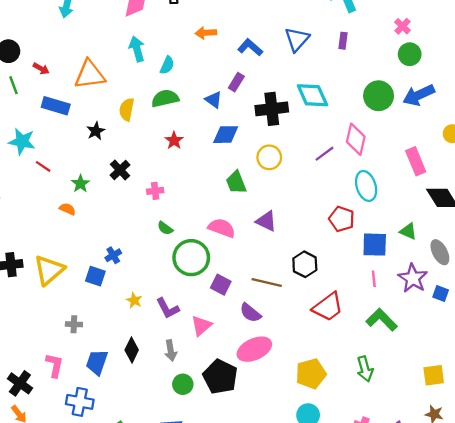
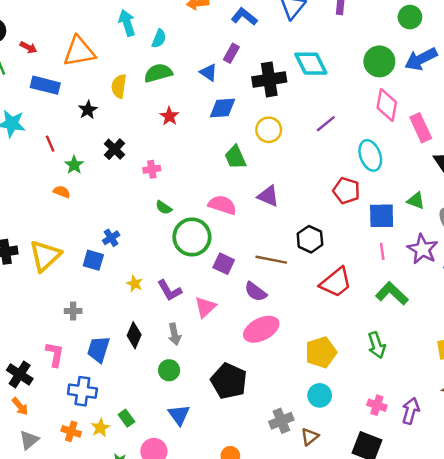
pink diamond: (356, 139) -> (387, 105), moved
red line: (43, 166) -> (50, 144), moved, turned 35
black pentagon: (220, 377) -> (229, 381), moved
green circle: (183, 384) -> (169, 370), moved

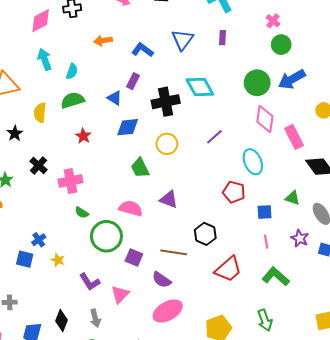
pink cross: (152, 169) -> (70, 181), size x1.6
blue square: (382, 216) -> (264, 212), size x0.7
purple star: (422, 249) -> (300, 238), size x0.7
yellow star: (135, 284) -> (58, 260), moved

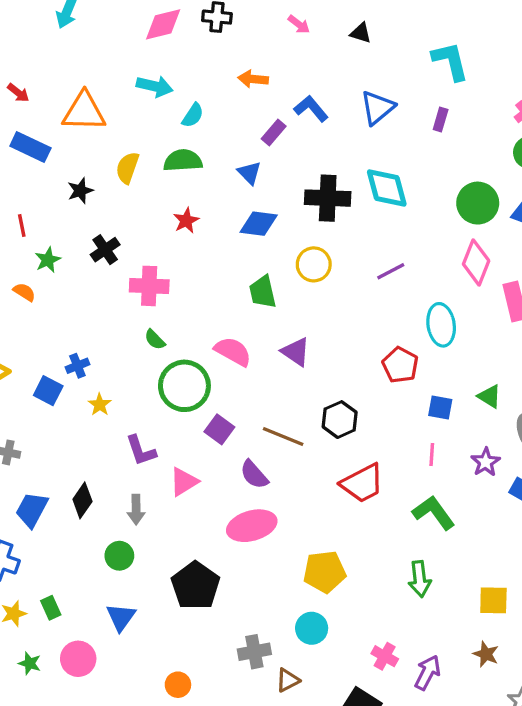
cyan arrow: (45, 59) -> (155, 86), turned 110
purple rectangle: (133, 81) -> (274, 133), moved
green arrow: (265, 320) -> (420, 579), moved

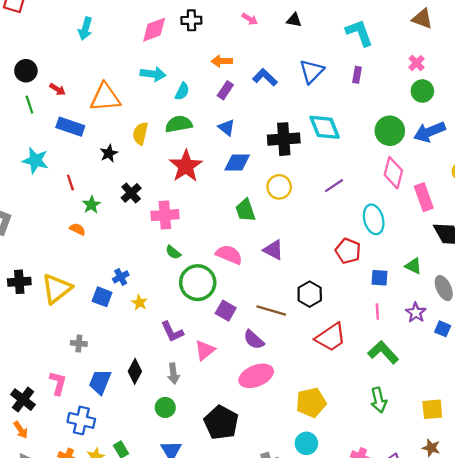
purple rectangle: (274, 133) -> (225, 90), moved
red star: (186, 221) -> (186, 166), size x1.8

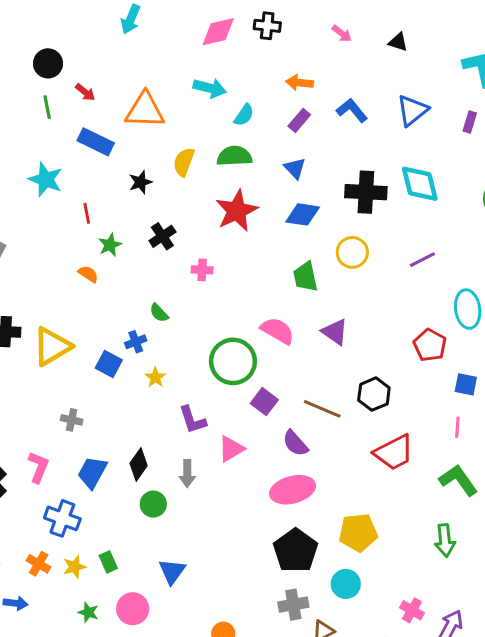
pink cross: (165, 215) -> (202, 270), size x0.6
green semicircle: (173, 252) -> (159, 313), moved
green circle: (165, 407) -> (153, 504), moved
black pentagon: (221, 423) -> (296, 550), moved

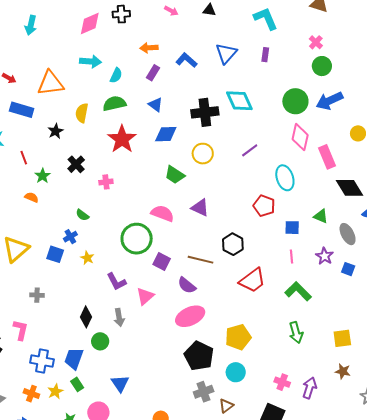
green trapezoid: (305, 277) -> (175, 175), turned -35
blue trapezoid: (92, 472) -> (74, 359), moved

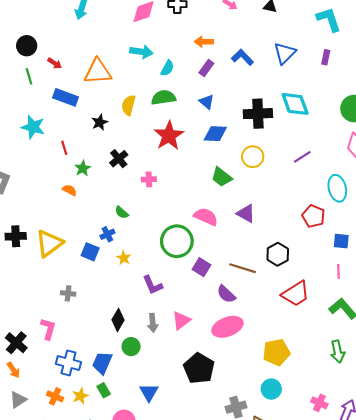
pink triangle: (145, 296) -> (181, 320), moved
black pentagon: (199, 356) -> (199, 368), moved

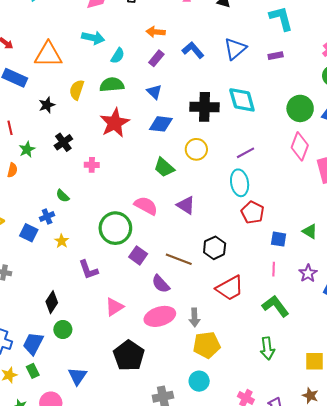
purple rectangle: (326, 57) -> (276, 56), turned 64
cyan ellipse: (337, 188) -> (240, 183), moved
orange semicircle: (70, 190) -> (12, 170), turned 72
gray arrow: (153, 323) -> (194, 318), moved

